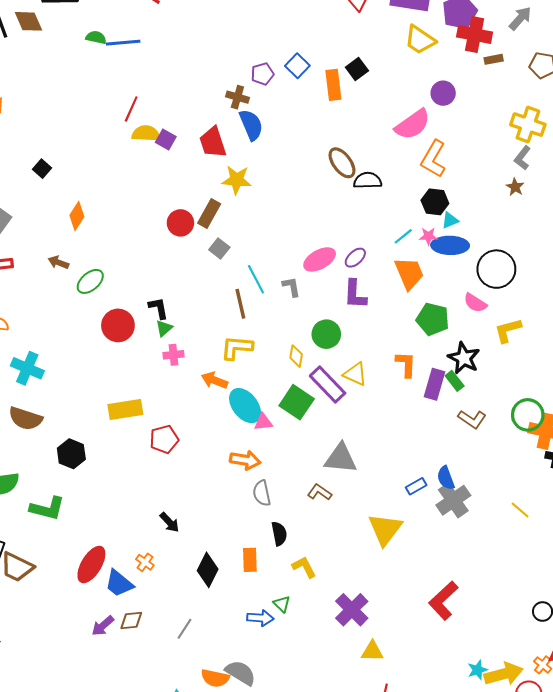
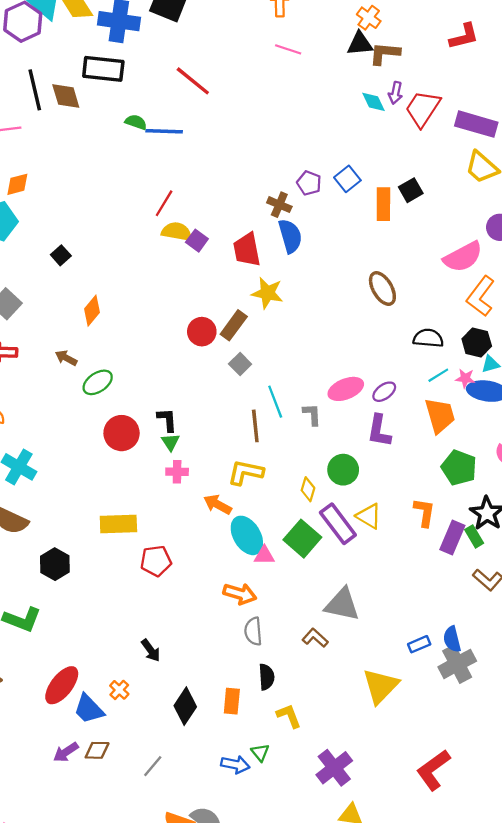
purple pentagon: (262, 74) -> (309, 183), turned 30
black semicircle: (368, 180) -> (428, 338), moved
green triangle: (164, 328) -> (170, 442), turned -30

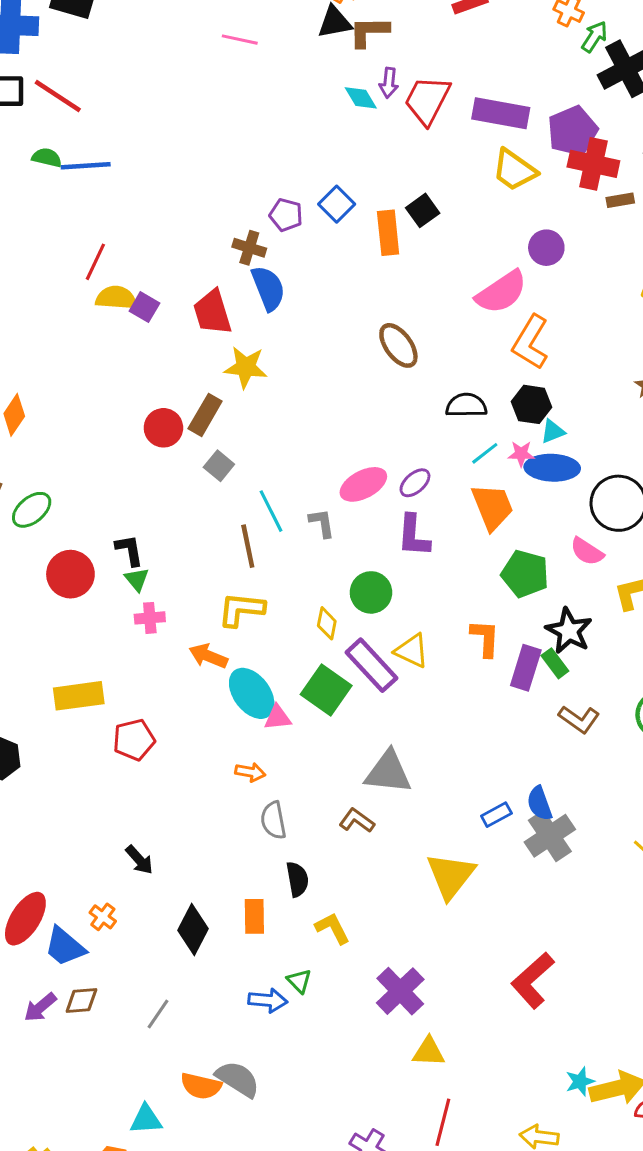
red line: (193, 81) -> (58, 96), moved
orange arrow: (240, 594) -> (250, 772), size x0.7

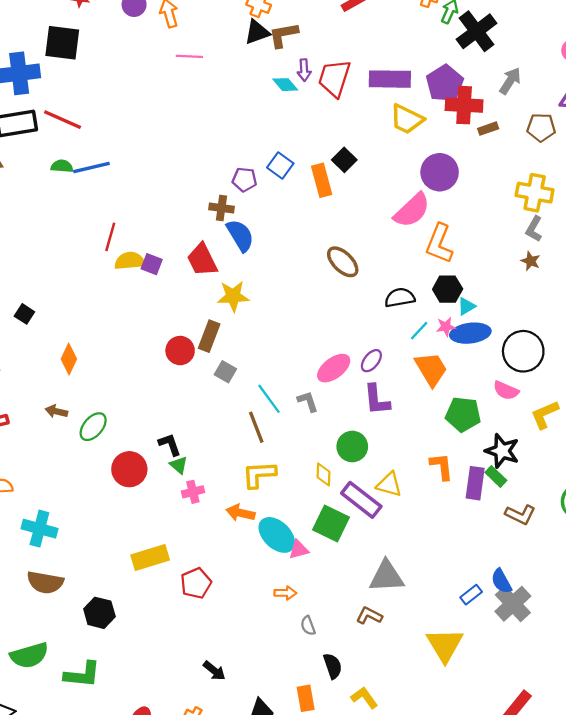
purple circle: (546, 248) -> (440, 172), size x1.4
gray semicircle: (273, 820) -> (308, 626), size x0.7

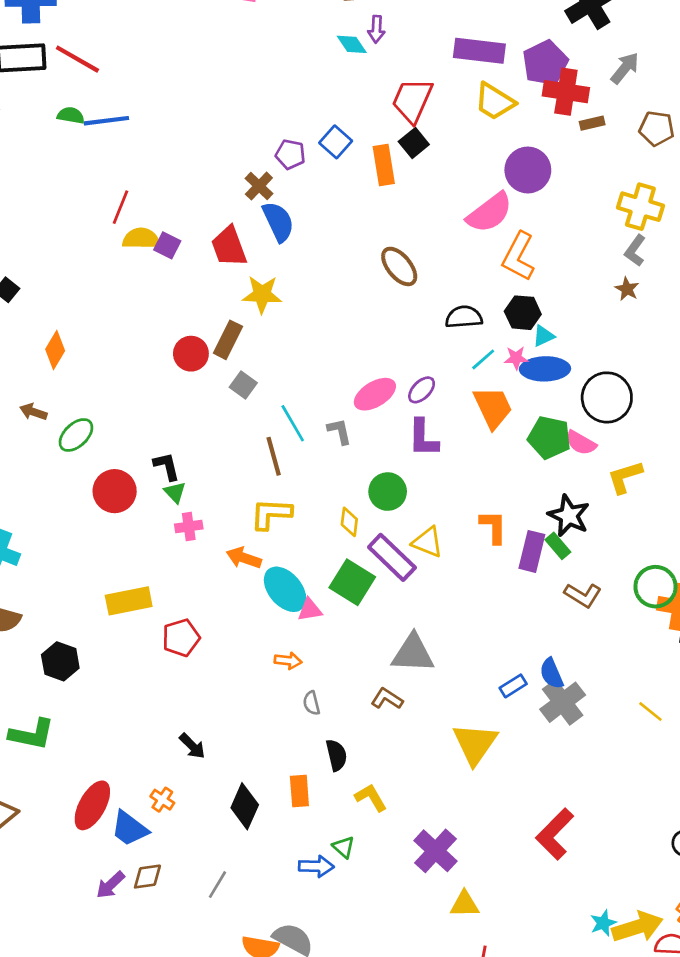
red trapezoid: (334, 78) -> (412, 100), moved
brown cross: (221, 208) -> (259, 186), turned 30
green pentagon: (463, 414) -> (549, 437), moved

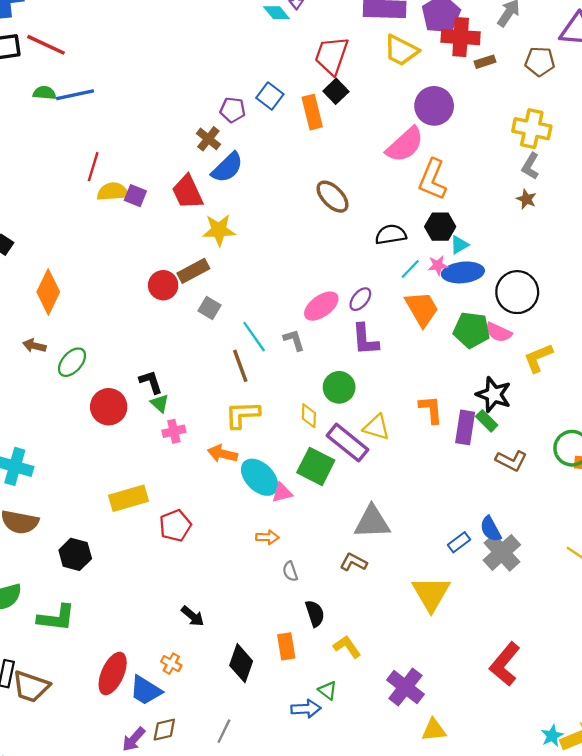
blue semicircle: (278, 222) -> (227, 167), turned 76
brown rectangle: (228, 340) -> (193, 271), turned 40
orange diamond: (55, 350) -> (48, 292), size x1.4

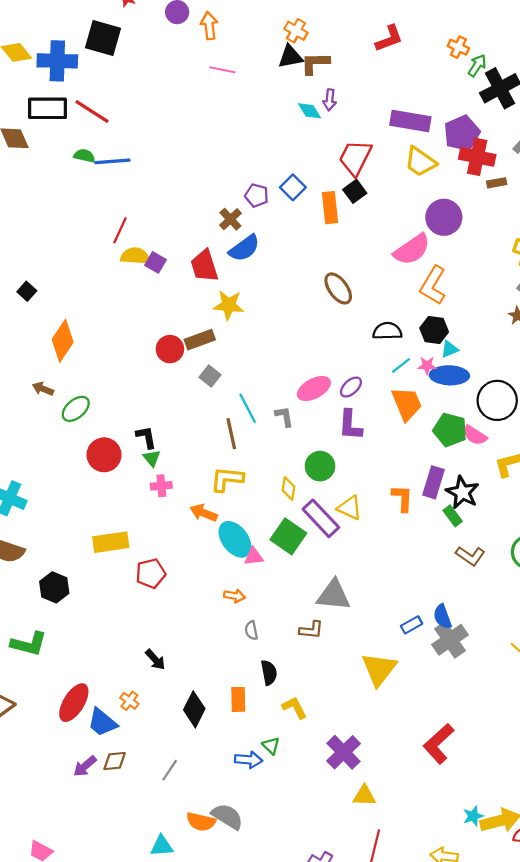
purple rectangle: (465, 427) -> (434, 482), moved
brown L-shape: (353, 562) -> (311, 630), turned 150

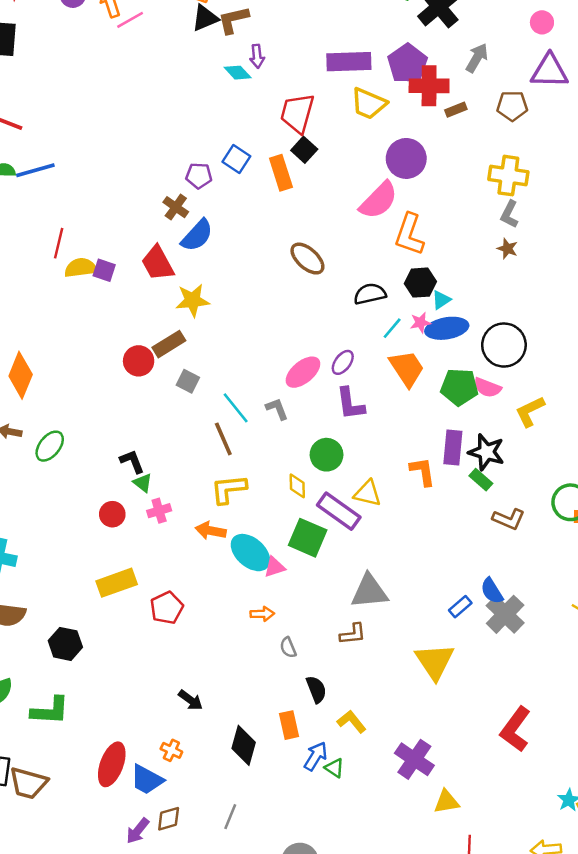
pink line: (222, 70) -> (130, 20), moved, turned -30
red circle: (104, 455) -> (112, 514), moved, size x0.7
blue arrow: (249, 760) -> (316, 756), moved, turned -52

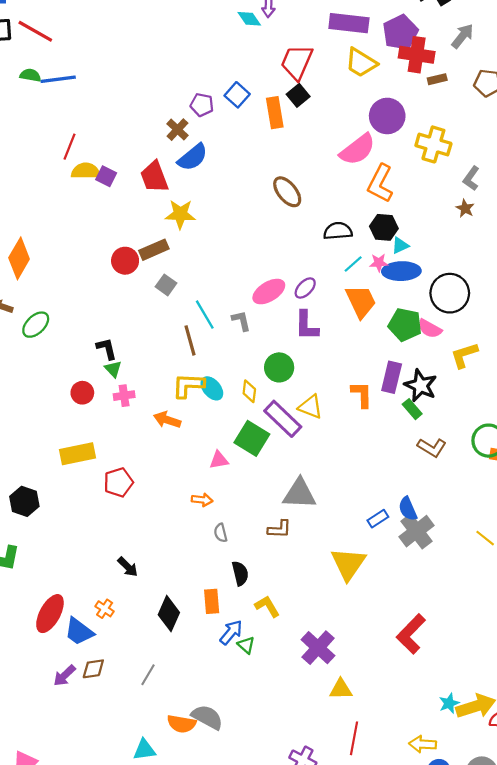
yellow cross: (508, 176) -> (433, 144), moved
cyan ellipse: (250, 553) -> (212, 388), moved, size x0.7

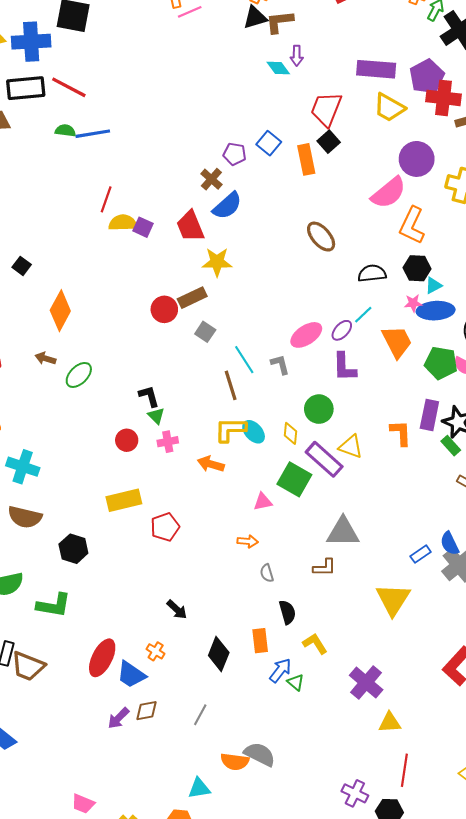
cyan line: (353, 264) -> (363, 315), moved

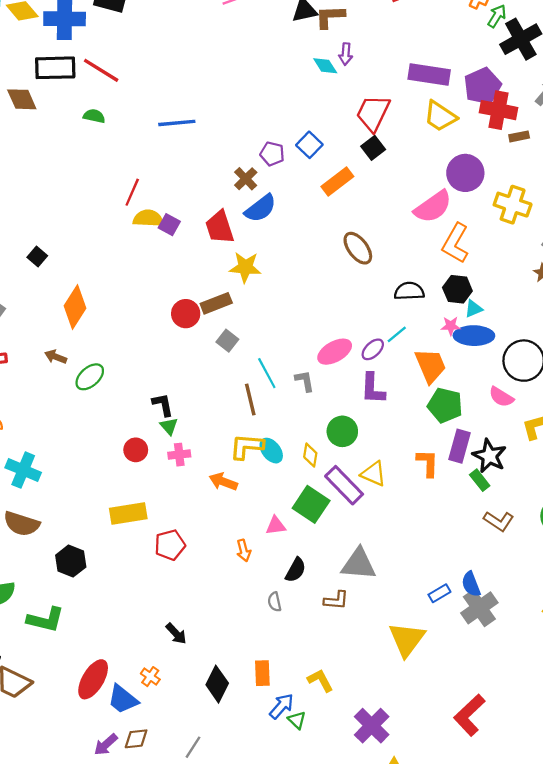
blue line: (93, 134) -> (177, 123), moved
orange rectangle: (306, 159) -> (337, 181), moved, turned 60
green pentagon: (441, 363) -> (445, 405), moved
orange arrow: (248, 541) -> (244, 550), moved, turned 66
black semicircle: (287, 612) -> (296, 570), moved, turned 40

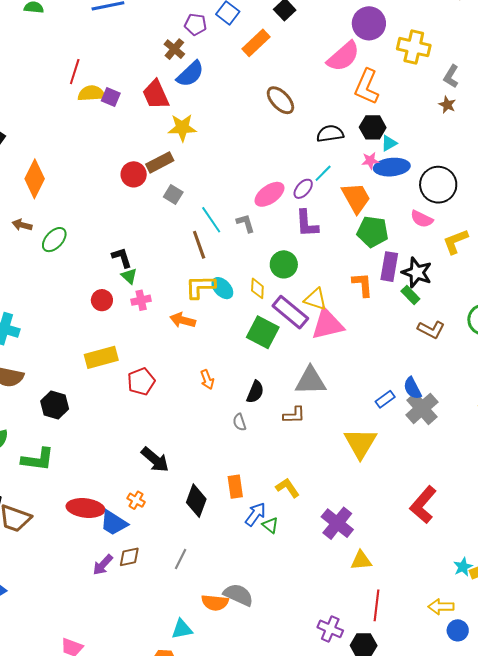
pink triangle: (276, 526) -> (327, 324), moved, size x1.8
black arrow: (176, 634) -> (155, 460), size x1.4
red ellipse: (93, 679) -> (85, 508), turned 72

